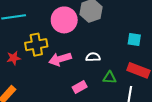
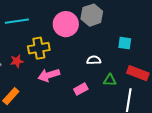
cyan square: (134, 40) -> (125, 43), moved
pink arrow: (60, 59) -> (49, 75), moved

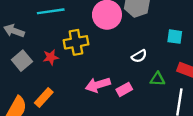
white semicircle: (94, 60) -> (139, 56), turned 152
pink arrow: (49, 75) -> (98, 85), moved

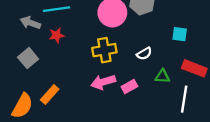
gray arrow: (14, 31) -> (30, 23), moved
yellow cross: (76, 42) -> (104, 50), moved
red star: (51, 57) -> (57, 35), moved

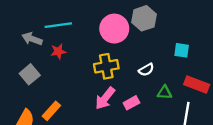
pink arrow: (103, 82) -> (105, 98), turned -35

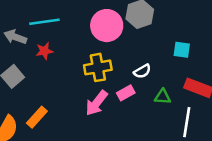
pink rectangle: (131, 103) -> (126, 93), moved

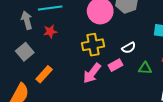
gray arrow: (15, 37) -> (27, 20), turned 54
orange rectangle: (37, 117) -> (44, 74), moved

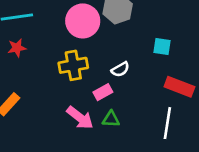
green triangle: (145, 68) -> (111, 119), moved
pink arrow: (92, 73) -> (80, 118), moved, turned -90

